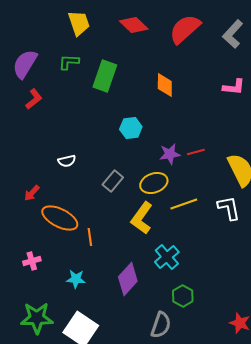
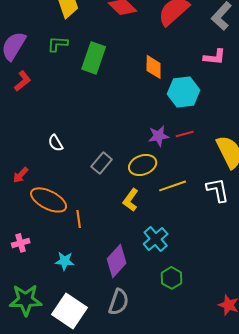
pink L-shape: (234, 87) -> (215, 57), moved
cyan hexagon: (131, 128) -> (184, 92), moved, size x1.4
white semicircle: (67, 161) -> (56, 143), turned 72
yellow L-shape: (142, 218) -> (131, 200), size x0.7
gray semicircle: (161, 325) -> (119, 302), moved

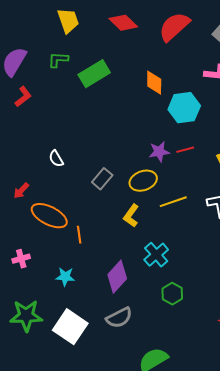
green rectangle: (94, 58) -> (94, 74), turned 40
gray semicircle: (119, 302) -> (119, 318), turned 44

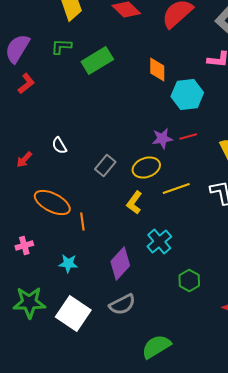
red arrow: (21, 191) -> (24, 160), moved
green hexagon: (172, 294) -> (189, 280), moved

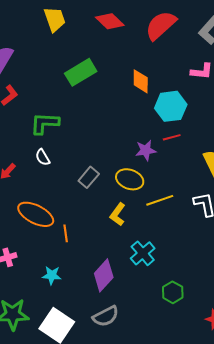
green L-shape: (61, 46) -> (45, 123), moved, size x1.4
red line: (188, 136) -> (172, 137), moved
yellow ellipse: (146, 168) -> (130, 179), turned 40

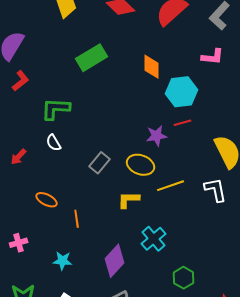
orange ellipse: (36, 214) -> (47, 200), size x0.6
yellow L-shape: (118, 214) -> (129, 200), turned 55

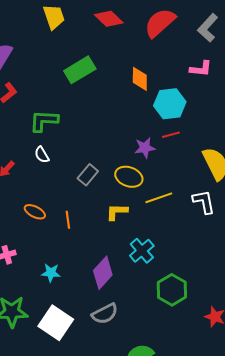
orange line: (77, 219) -> (68, 220), moved
green hexagon: (184, 278) -> (172, 290), size x1.4

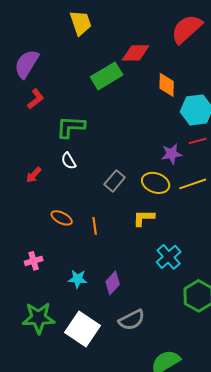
red diamond: (109, 19) -> (136, 53), moved, turned -44
yellow line: (159, 198) -> (193, 184), moved
purple diamond: (103, 273) -> (113, 283), moved, size x0.7

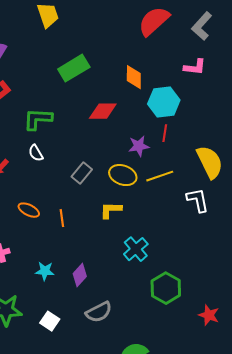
red diamond: (136, 53) -> (103, 111), moved
red line: (198, 141) -> (165, 133), turned -66
white square: (83, 329) -> (50, 321), size x0.6

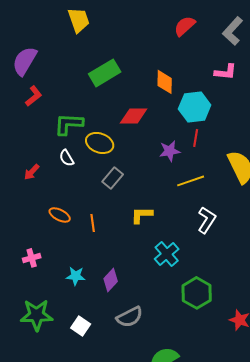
red semicircle: (154, 21) -> (185, 26), size x0.7
yellow ellipse: (123, 175) -> (100, 143), moved
white L-shape: (198, 200) -> (207, 220), moved, turned 44

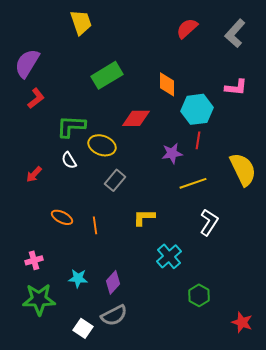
pink L-shape: (226, 72) -> (236, 87), moved
green hexagon: (197, 293) -> (199, 295), size x0.7
green star: (37, 315) -> (39, 299), moved
gray semicircle: (130, 317) -> (114, 315), moved

